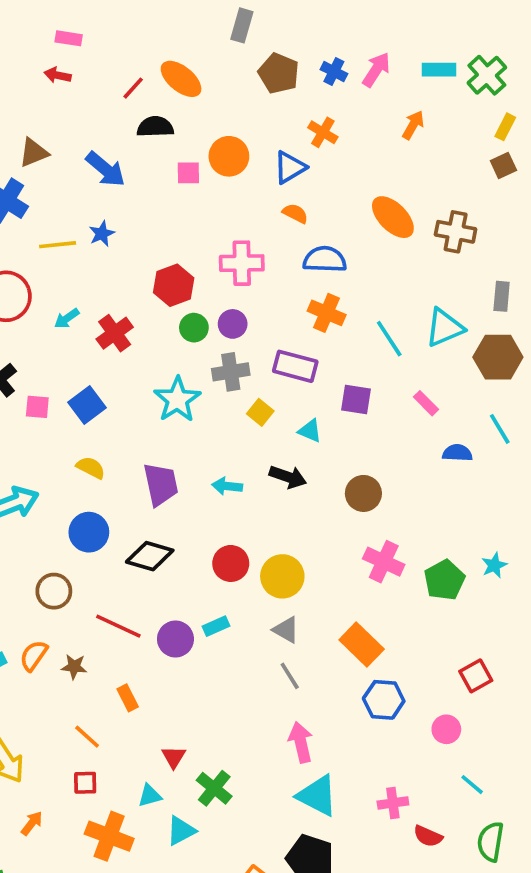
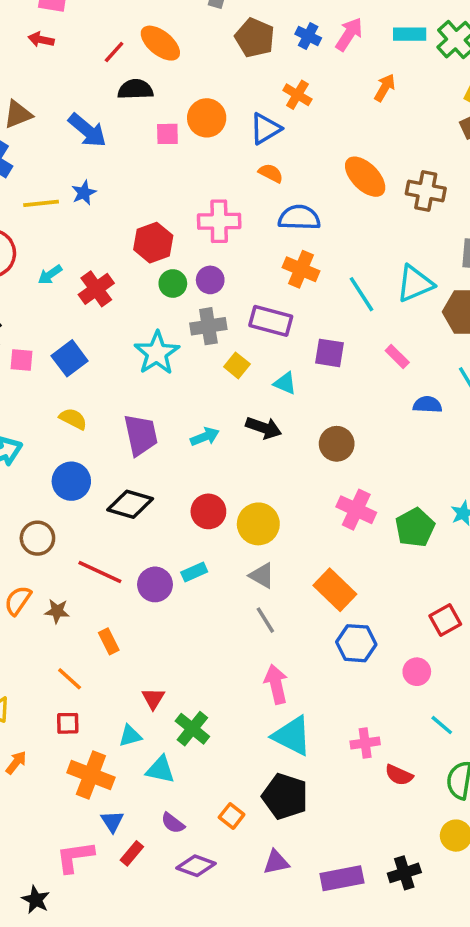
cyan arrow: (227, 486) -> (205, 437), turned 152
cyan triangle: (181, 831) -> (160, 770), turned 40

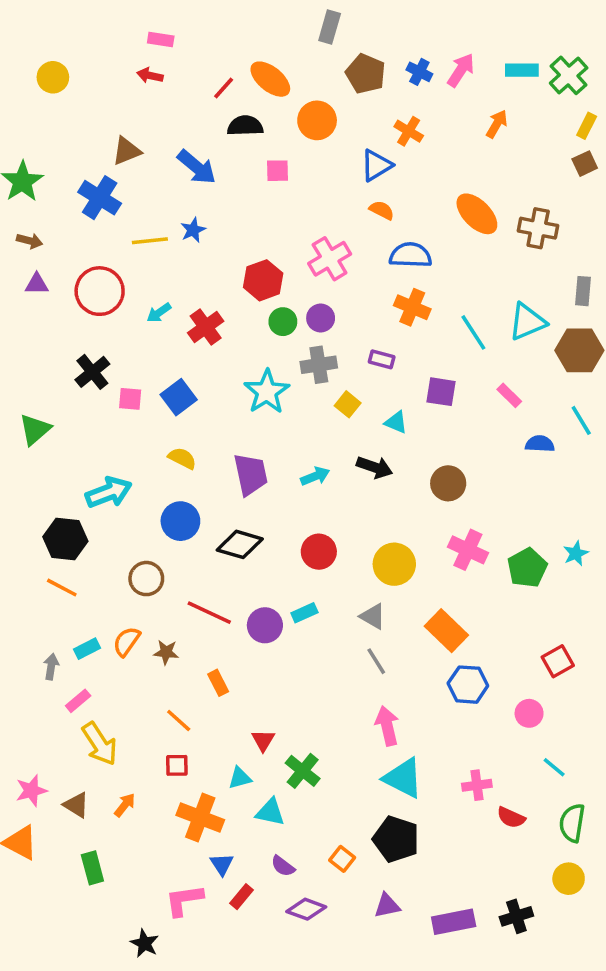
orange circle: (207, 118) -> (317, 120), moved
pink cross: (219, 221) -> (330, 259), turned -30
purple rectangle: (271, 321) -> (382, 359), size x0.6
yellow circle: (258, 524) -> (394, 564), moved

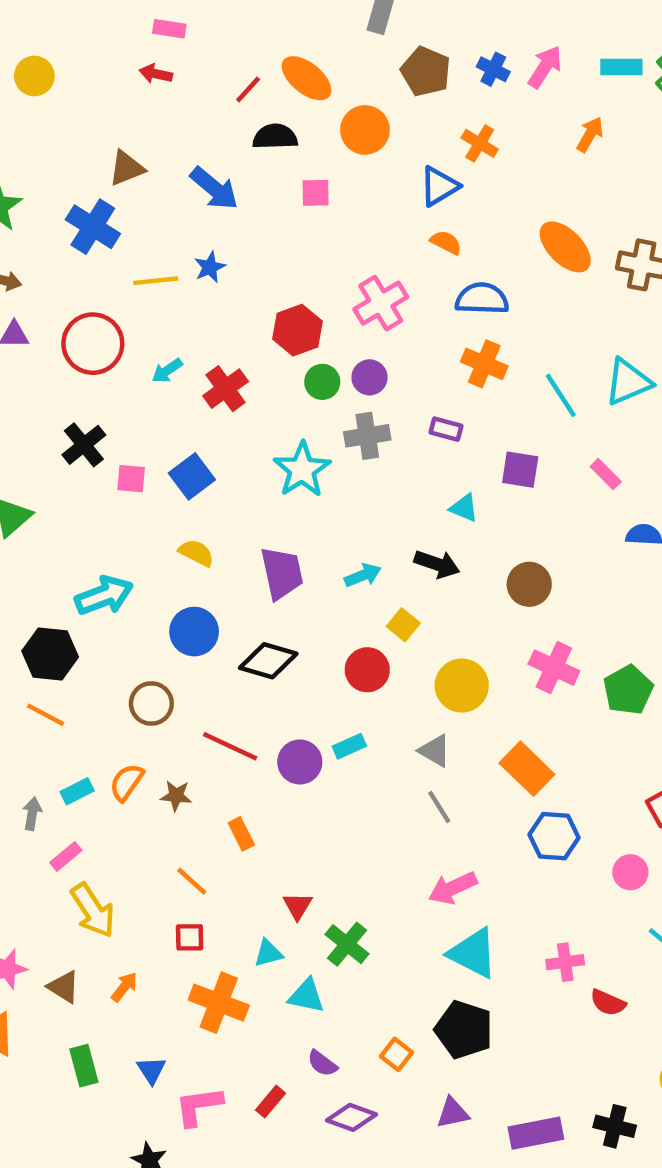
yellow square: (348, 404) -> (403, 625), moved
pink arrow: (387, 726) -> (453, 888), turned -102
blue triangle: (222, 864) -> (151, 1070), moved
black cross: (516, 916) -> (615, 1126), turned 32

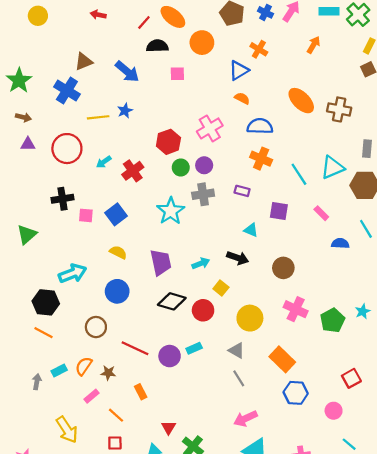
black cross: (84, 445) -> (62, 199), turned 30
black diamond: (268, 661) -> (172, 301), moved
pink rectangle: (66, 856) -> (91, 396), moved

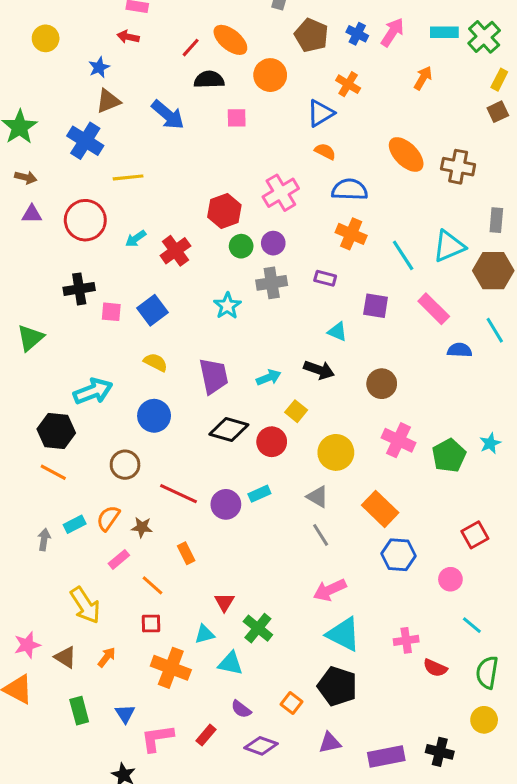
blue star: (125, 111) -> (99, 67), moved
cyan star: (171, 211) -> (227, 306), size x0.7
pink rectangle: (321, 213) -> (434, 309), size x1.5

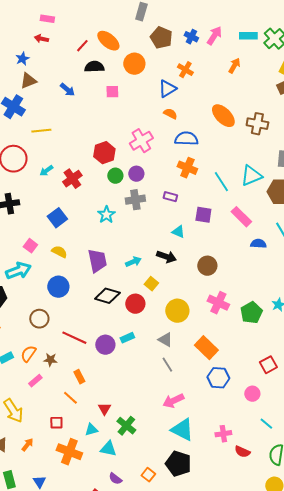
blue arrow: (168, 115) -> (67, 90), size x0.7
pink square: (111, 312) -> (30, 246), moved, turned 32
orange line: (153, 585) -> (70, 398), moved

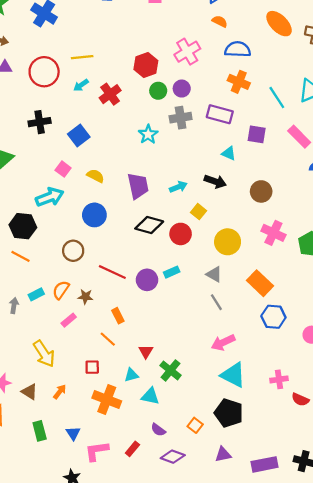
yellow line: (41, 131) -> (82, 57), moved
purple rectangle: (170, 197) -> (220, 114), size x1.6
blue square: (57, 218) -> (79, 136), moved

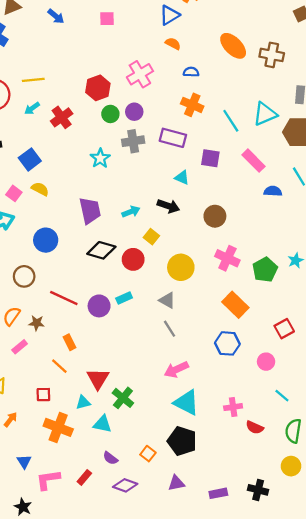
blue semicircle: (238, 49) -> (191, 72), size x0.6
yellow semicircle: (96, 176) -> (40, 189), moved
orange rectangle: (260, 283) -> (235, 305), moved
red triangle: (146, 351) -> (98, 379), size x1.5
purple rectangle: (264, 464) -> (218, 493), size x0.7

